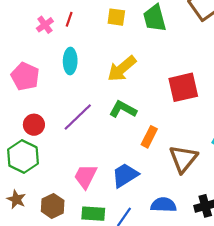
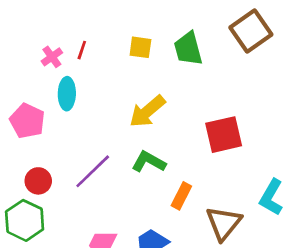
cyan ellipse: (70, 61) -> (67, 94), moved

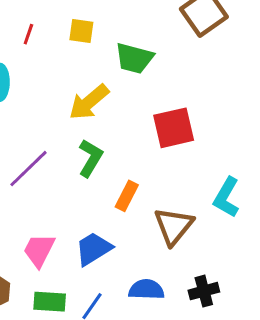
green trapezoid: (188, 49) -> (134, 58), moved, turned -60
red line: (82, 50) -> (28, 34), moved
green L-shape: (149, 162) -> (90, 158), turned 92

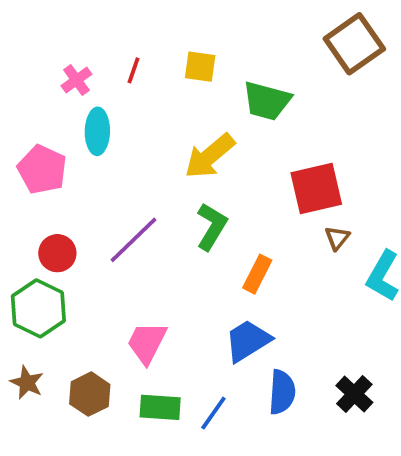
brown triangle: (174, 226) -> (337, 238), moved, size x0.5
blue trapezoid: (93, 249) -> (248, 341), moved
blue semicircle: (146, 290) -> (282, 392), turned 92
black cross: (204, 291) -> (354, 394), turned -32

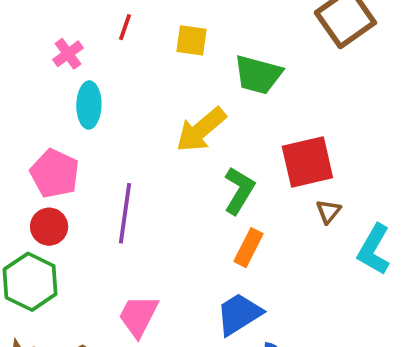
red line: (134, 70) -> (125, 27), moved
pink pentagon: (42, 169) -> (55, 173), moved
green L-shape: (212, 227) -> (239, 191), moved
purple line: (134, 240) -> (125, 213), turned -38

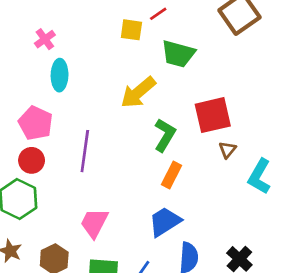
red line: (125, 27) -> (158, 14), moved, turned 36

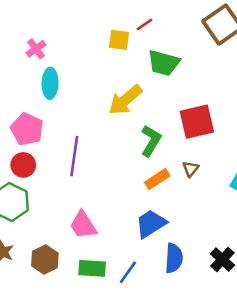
brown triangle: (227, 150) -> (190, 169), moved
orange rectangle: (171, 175) -> (157, 179), turned 30
pink trapezoid: (94, 223) -> (83, 225), turned -60

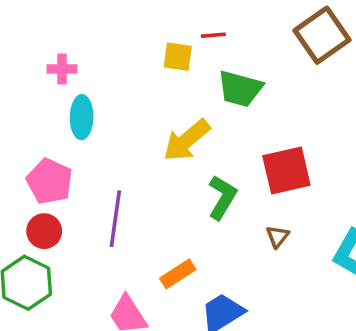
red line: (145, 25) -> (213, 35), turned 30
pink cross: (36, 49) -> (62, 69), turned 36
orange rectangle: (157, 179) -> (178, 274), moved

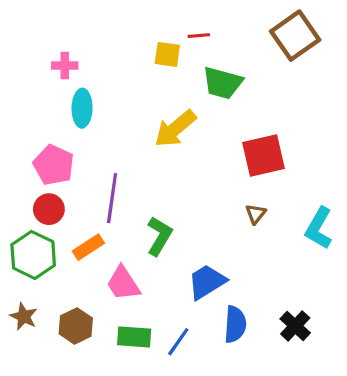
green L-shape: (222, 197) -> (159, 236), moved
orange rectangle: (178, 274) -> (88, 247), moved

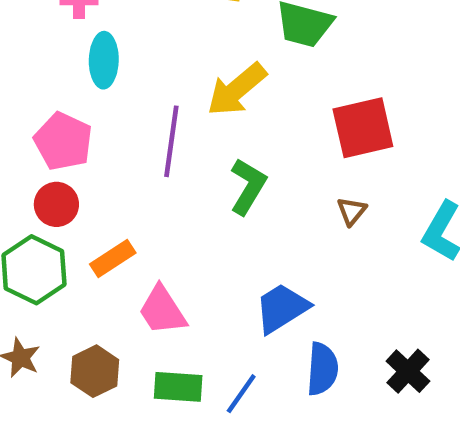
purple line: (112, 198) -> (171, 141), moved
green L-shape: (159, 236) -> (248, 186), moved

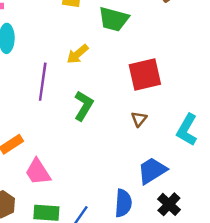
yellow arrow: (237, 89) -> (78, 54), size x0.7
blue trapezoid: (282, 308) -> (152, 171), moved

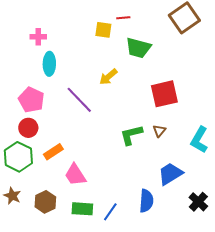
purple line: (43, 82) -> (79, 100), turned -52
green L-shape: (84, 106) -> (131, 135), moved, turned -135
black cross: (169, 204) -> (198, 202), moved

